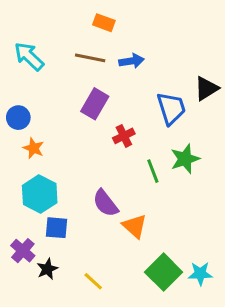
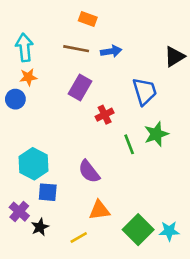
cyan arrow: (29, 56) -> (24, 47), turned 40
black triangle: (206, 88) -> (174, 56), moved
orange star: (34, 148) -> (28, 77), moved, turned -30
orange triangle: (135, 226) -> (99, 210), moved, turned -50
yellow line: (93, 281) -> (79, 237), turned -72

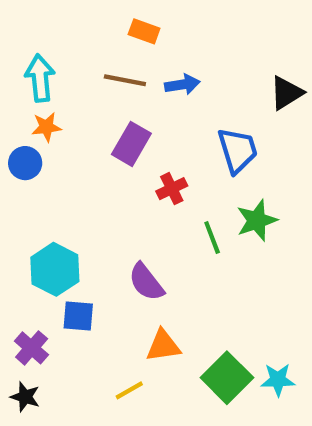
black star: (40, 227) -> (25, 397), moved, turned -30

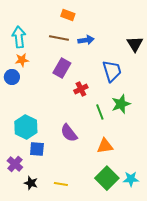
black triangle: (286, 93) -> (135, 44), turned -30
orange triangle: (163, 346) -> (105, 146), moved
yellow line: (129, 390) -> (61, 184), turned 40
black star: (25, 397) -> (31, 183), moved

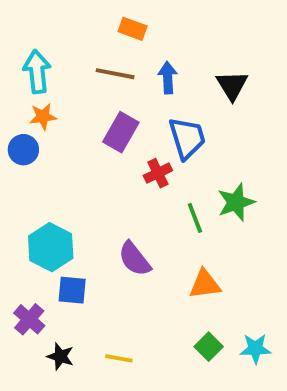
blue arrow: (86, 40) -> (168, 78), turned -84
black triangle: (135, 44) -> (232, 85), moved
blue trapezoid: (112, 71) -> (187, 138), moved
green square: (107, 178) -> (209, 347), size x0.6

